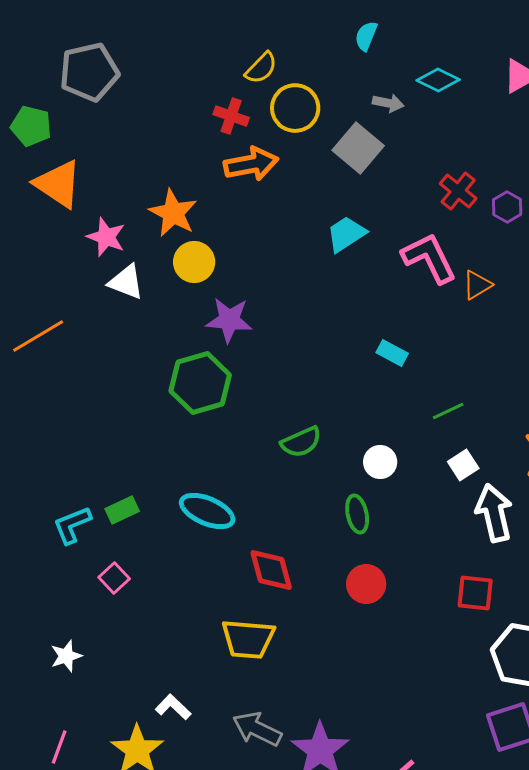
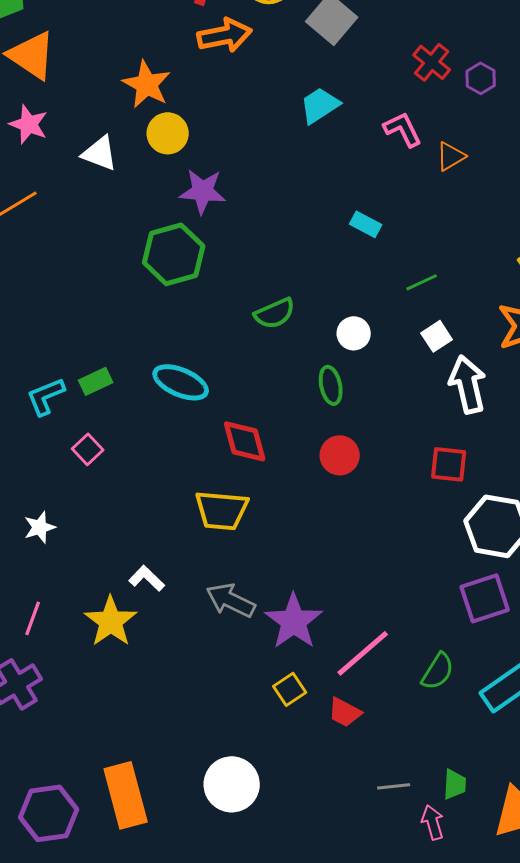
pink star: (106, 237) -> (29, 124), moved
pink L-shape: (429, 258) -> (403, 129), size x0.7

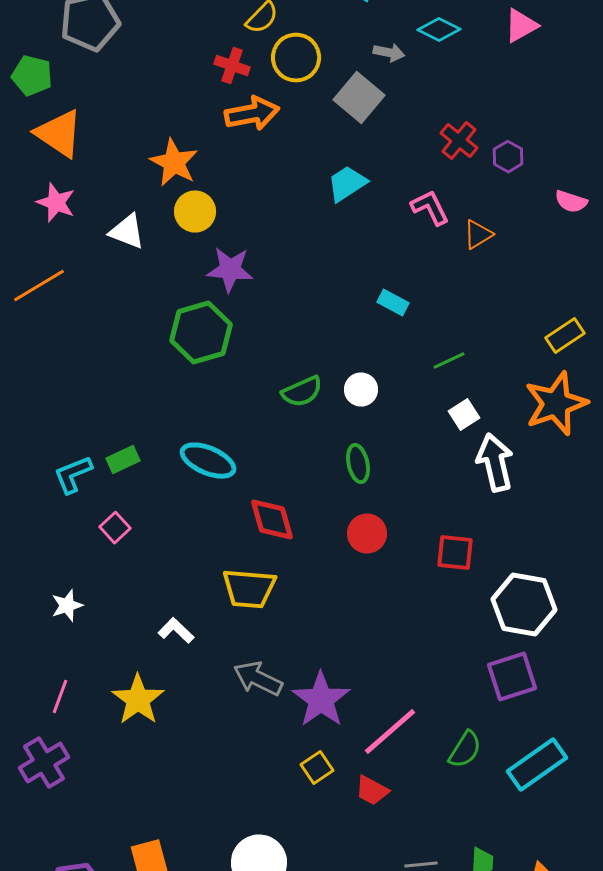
white circle: (354, 333) -> (361, 390), moved
red square: (449, 464) -> (455, 553), moved
white L-shape: (147, 578) -> (176, 631), moved

